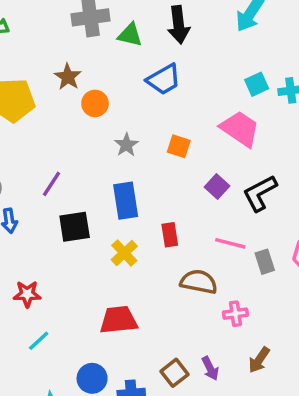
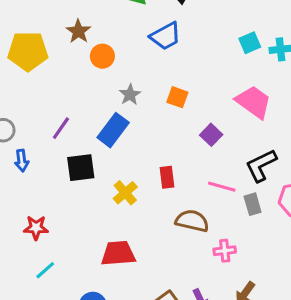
pink trapezoid: (240, 129) -> (254, 102), moved
black L-shape: (260, 193) -> (261, 165), moved
blue rectangle: (126, 201) -> (113, 130), moved, turned 44

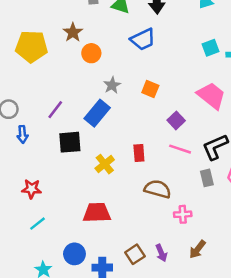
pink line: (222, 187) -> (180, 149), moved

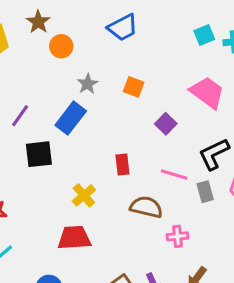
pink line: (180, 149) -> (174, 174), moved
yellow cross: (105, 164) -> (84, 195), moved

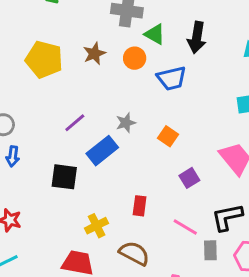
orange circle: (61, 46) -> (135, 58), moved
purple line: (20, 116) -> (75, 123), moved
brown semicircle: (146, 207) -> (134, 253), moved

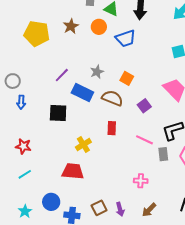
blue rectangle: (102, 151) -> (82, 92), turned 70
brown semicircle: (134, 253) -> (112, 98), moved

